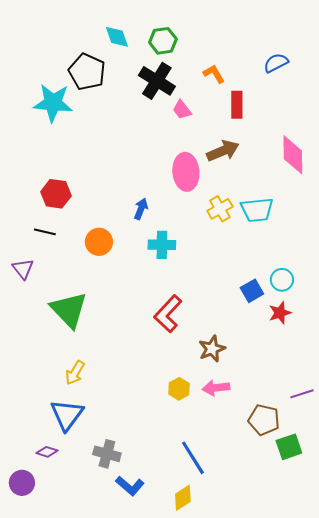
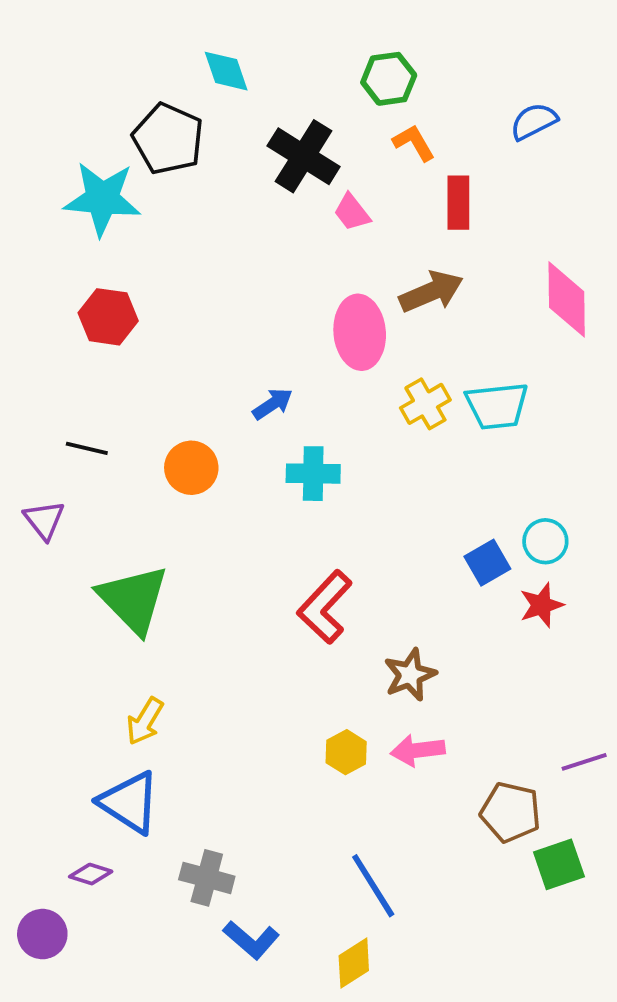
green hexagon: (163, 41) -> (389, 79), moved
red hexagon: (56, 194) -> (108, 317), moved
blue arrow: (141, 209) -> (273, 404), turned 35
blue triangle: (67, 415) -> (129, 802), turned -33

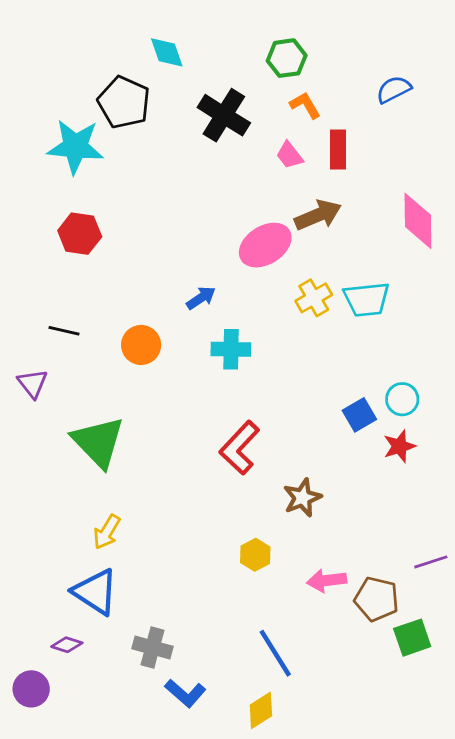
pink trapezoid: (352, 212) -> (289, 155), moved
pink ellipse: (360, 332) -> (265, 245), turned 63
pink arrow: (418, 750) -> (327, 580), moved

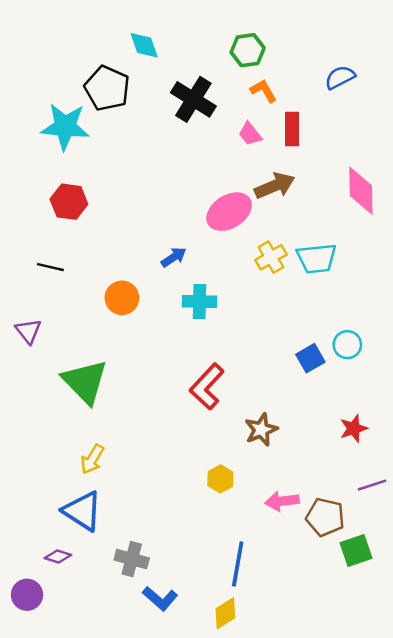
black line: (64, 331) -> (50, 267), moved
red star: (399, 446) -> (354, 428), moved
blue line: (275, 653) -> (238, 564), turned 42

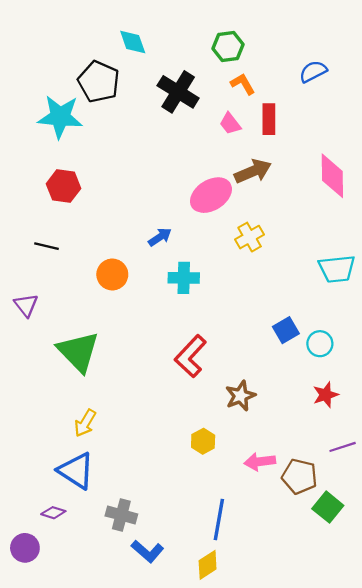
cyan trapezoid: (317, 258) -> (337, 269), moved
cyan circle: (347, 345) -> (320, 344), moved
green square: (356, 550) -> (328, 507), turned -32

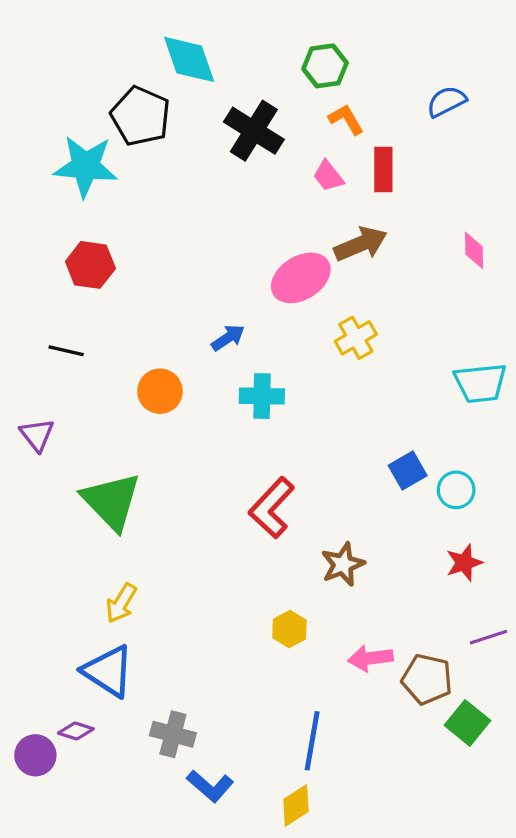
cyan diamond: (133, 42) -> (189, 59), size x1.4
pink diamond: (332, 176) -> (474, 250), size x0.6
purple circle: (25, 548) -> (35, 755), moved

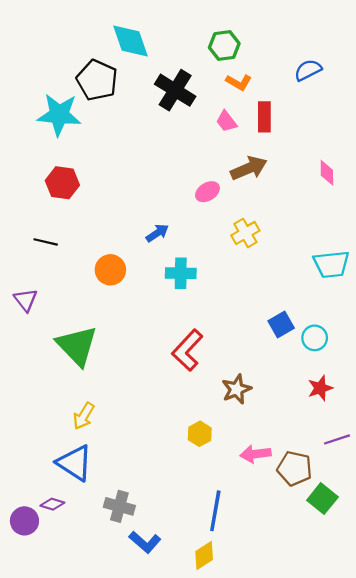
orange L-shape: (346, 119) -> (239, 82), turned 150
pink ellipse: (301, 278) -> (207, 192), size x0.6

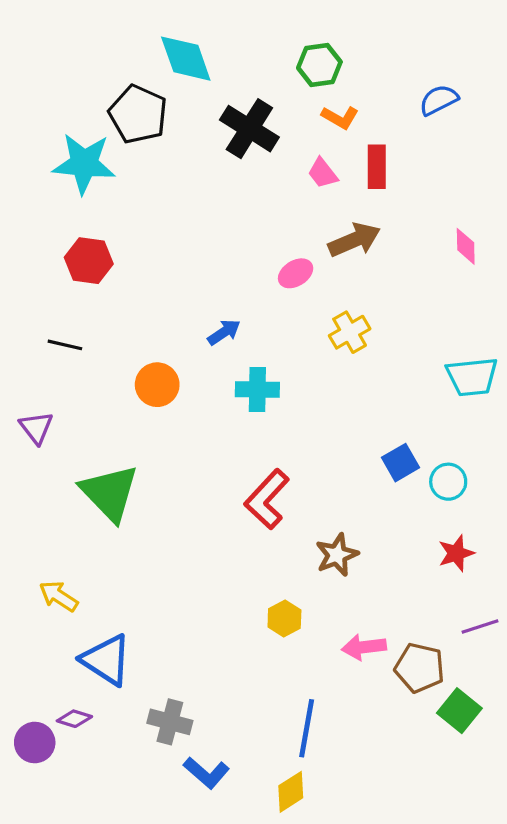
yellow arrow: (84, 416) -> (59, 596), moved, turned 92

